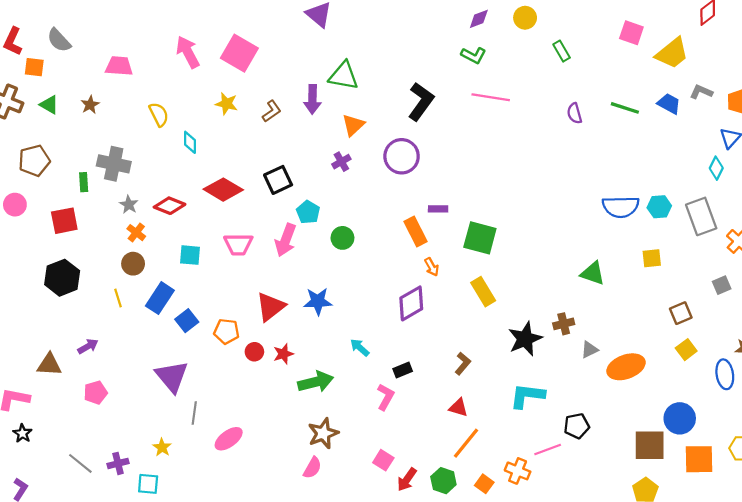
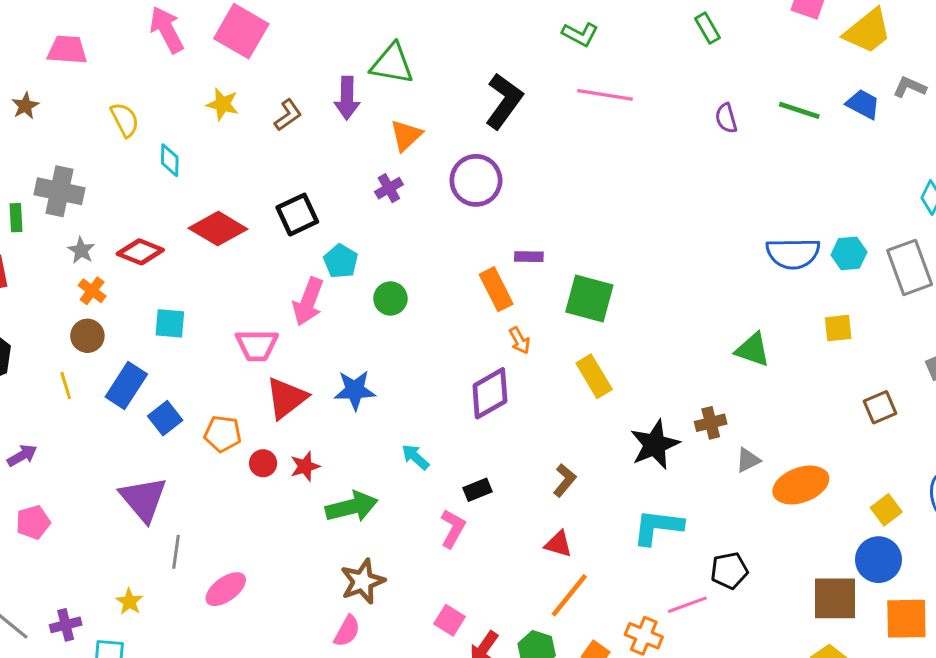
pink trapezoid: (238, 244) -> (257, 345), moved
yellow square: (686, 350) -> (886, 510), moved

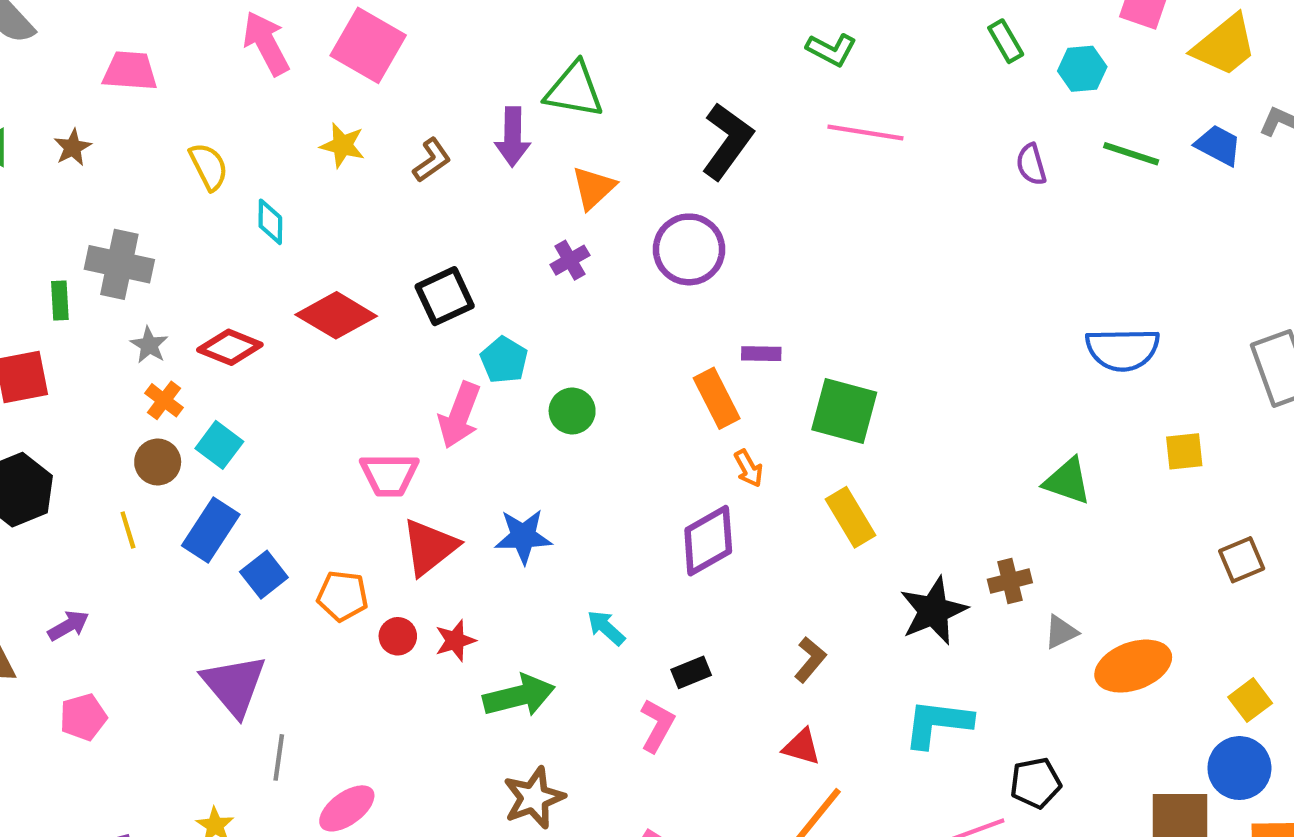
cyan hexagon: (849, 253) -> (1082, 69), moved
cyan square: (170, 323) -> (219, 445), moved, turned 32

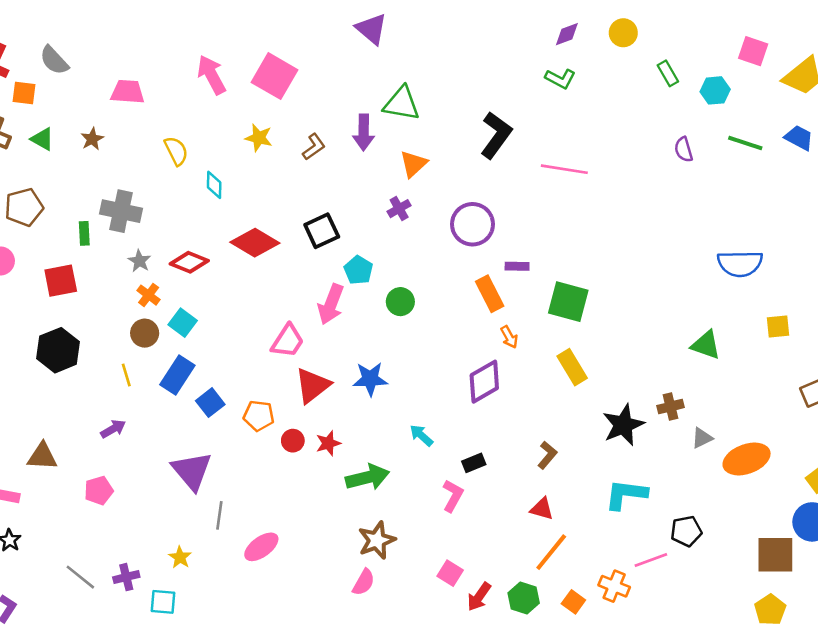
pink line: (865, 133) -> (564, 169), moved
purple circle: (689, 249) -> (472, 224), moved
pink trapezoid: (389, 475) -> (288, 341), turned -57
purple arrow: (68, 626) -> (113, 429), moved

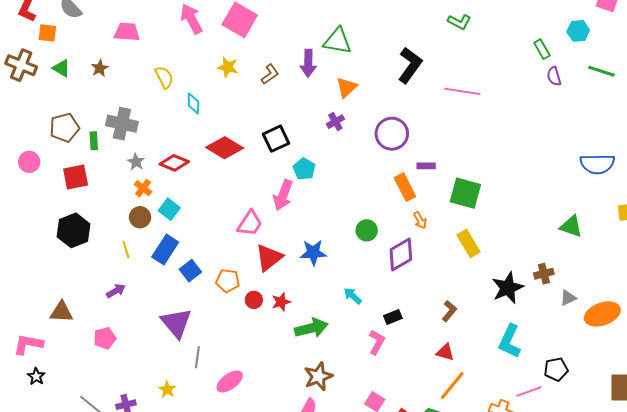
green rectangle: (668, 73) -> (542, 49), moved
brown pentagon: (24, 207) -> (64, 128), moved
green circle: (400, 302) -> (367, 230), moved
cyan L-shape: (626, 494) -> (510, 341), turned -72

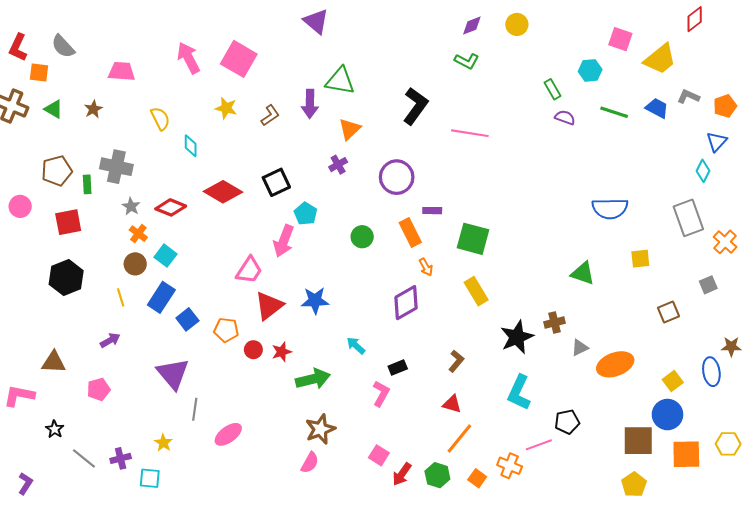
purple semicircle: (554, 76) -> (565, 118), turned 126
green circle: (367, 230) -> (362, 237), moved
black star: (36, 376) -> (55, 429), moved

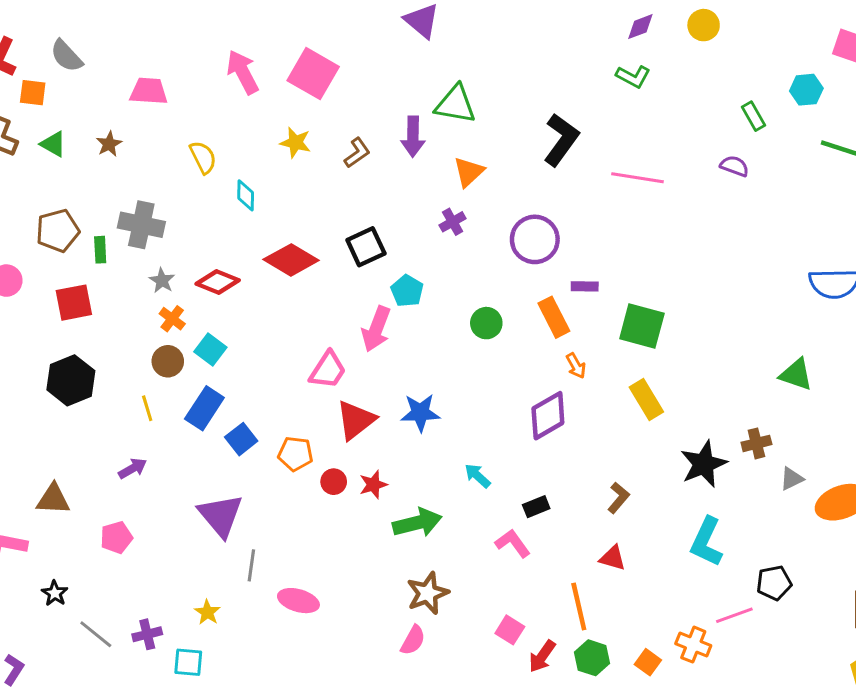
purple semicircle: (565, 118) -> (734, 166), moved
pink L-shape: (381, 394) -> (513, 543), turned -65
pink ellipse: (228, 434) -> (298, 601), turned 52
orange line: (459, 439) -> (579, 606), moved, turned -52

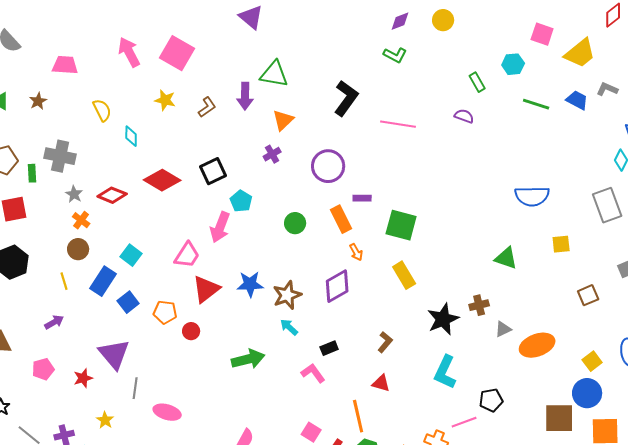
cyan square: (210, 350) -> (131, 255), moved
red star: (373, 485) -> (83, 378), moved
brown star: (428, 593) -> (287, 295), moved

